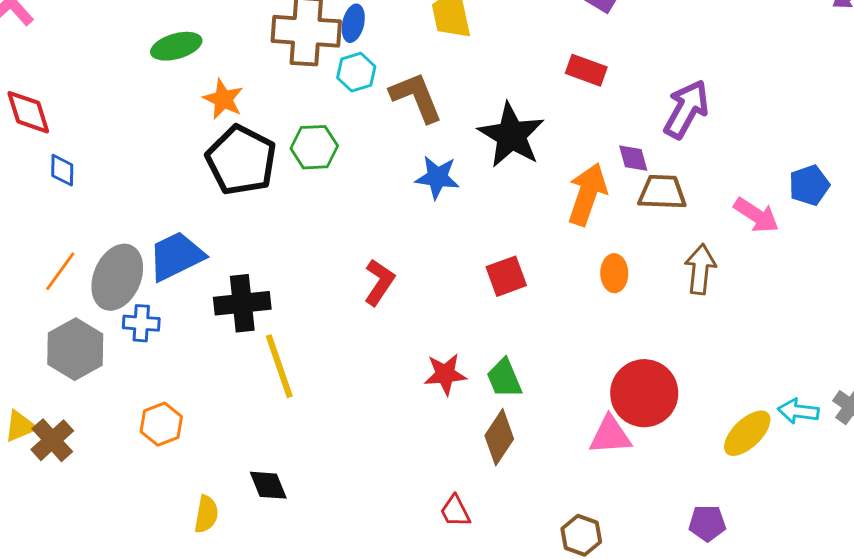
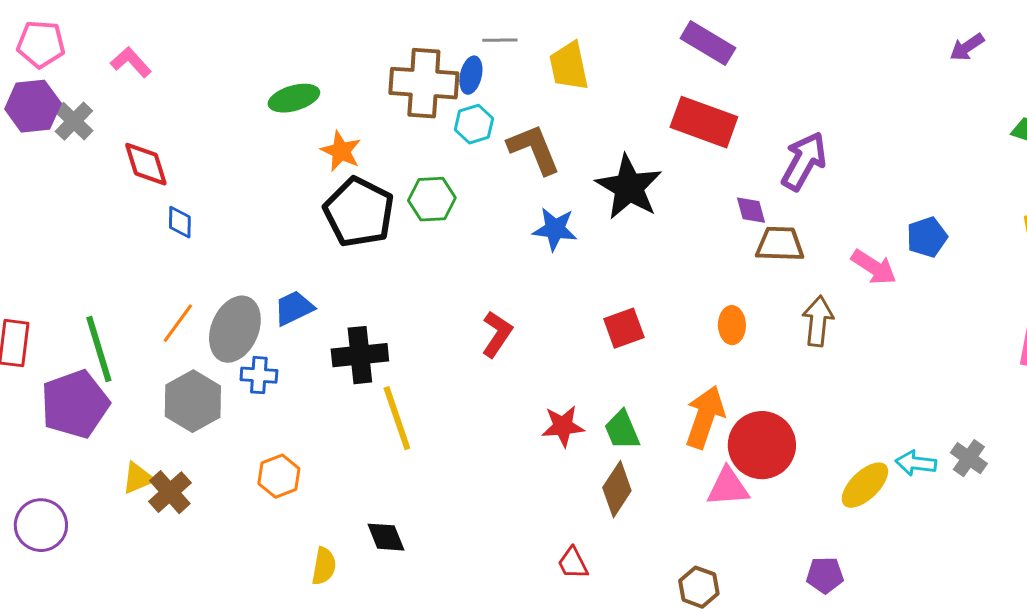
red rectangle: (586, 70) -> (704, 122), size x1.6
orange arrow: (587, 194) -> (705, 417), moved
blue trapezoid: (176, 256) -> (294, 308), size x0.7

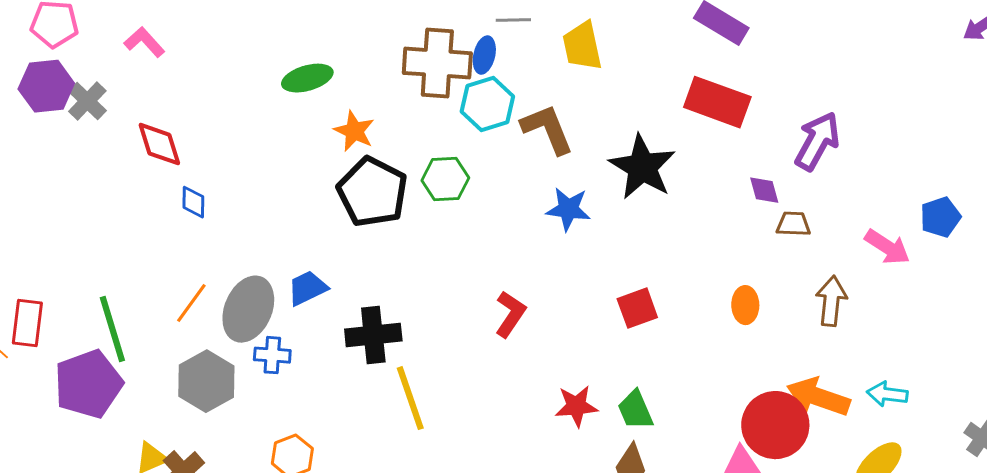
cyan hexagon: (474, 124) -> (487, 104), size x1.4
brown trapezoid: (780, 244) -> (793, 224), size x0.7
orange arrow: (705, 417) -> (818, 397), moved, turned -90
cyan arrow: (916, 463) -> (887, 394), moved

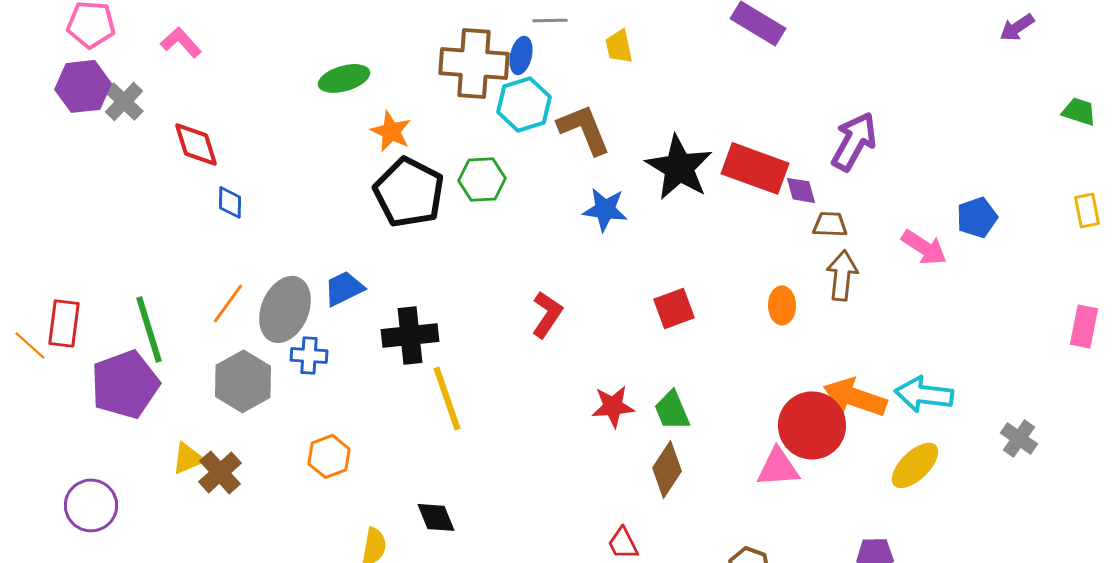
yellow trapezoid: (582, 46) -> (619, 46), size x0.7
red rectangle: (717, 102) -> (755, 168), moved
brown arrow: (831, 301) -> (842, 275), moved
cyan arrow: (887, 394) -> (924, 394), size x1.4

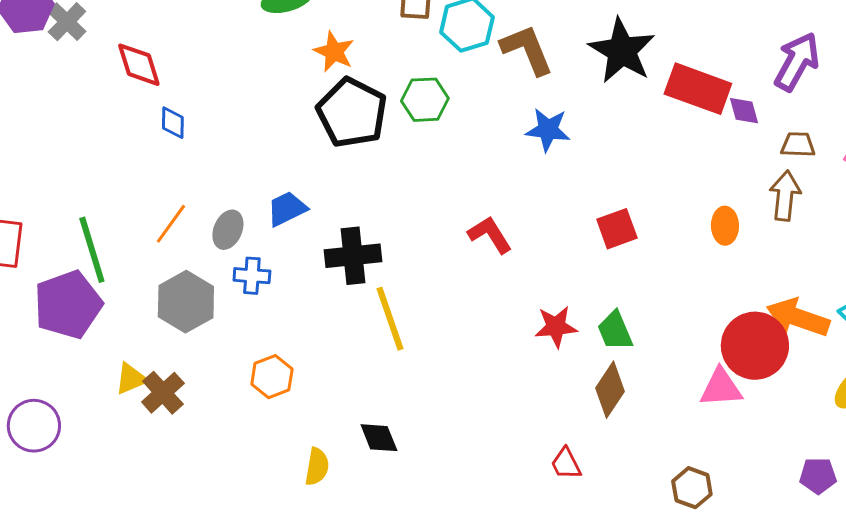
black star: (679, 167) -> (622, 51), moved
brown trapezoid: (830, 224) -> (798, 145), moved
gray ellipse: (285, 309) -> (228, 230), size x0.6
red L-shape: (547, 314) -> (490, 235), turned -66

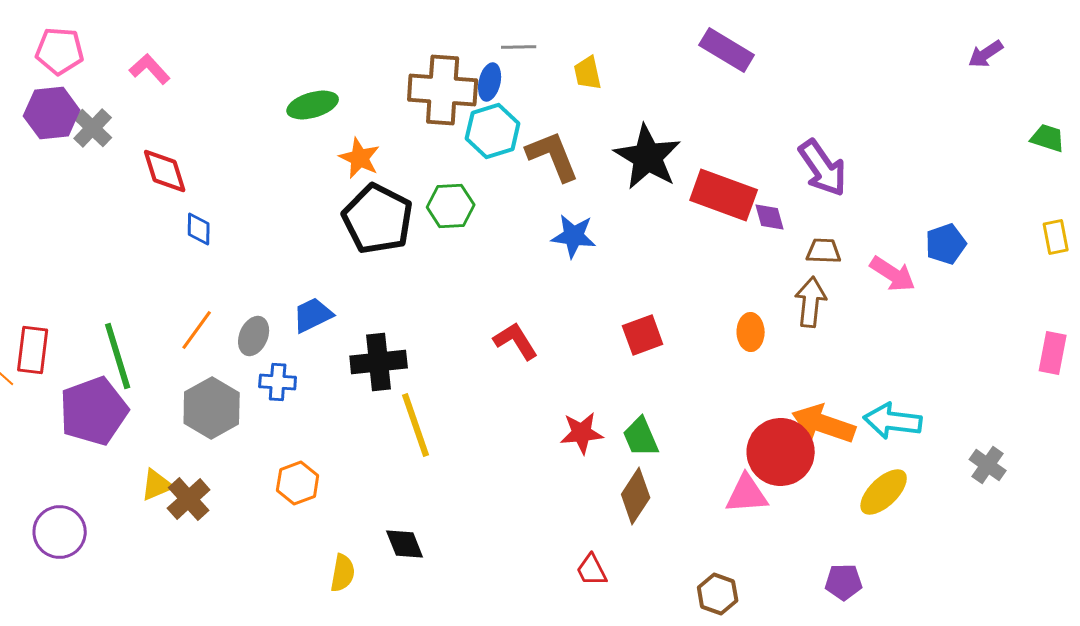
purple arrow: (797, 62) -> (823, 168), turned 116

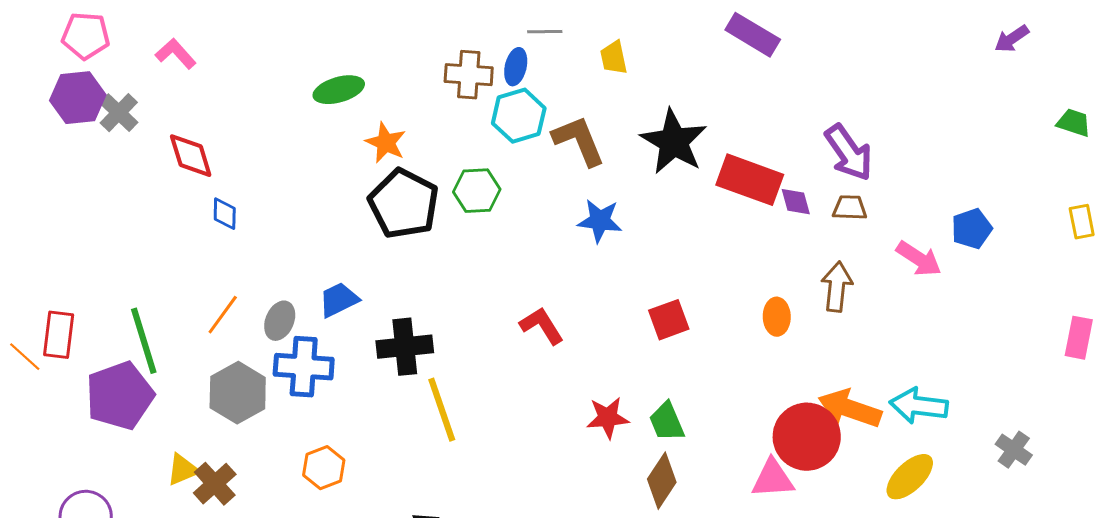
brown cross: (443, 90) -> (469, 75), size x0.7
brown trapezoid: (824, 251) -> (850, 208), moved
blue cross: (278, 382) -> (304, 367), size x1.6

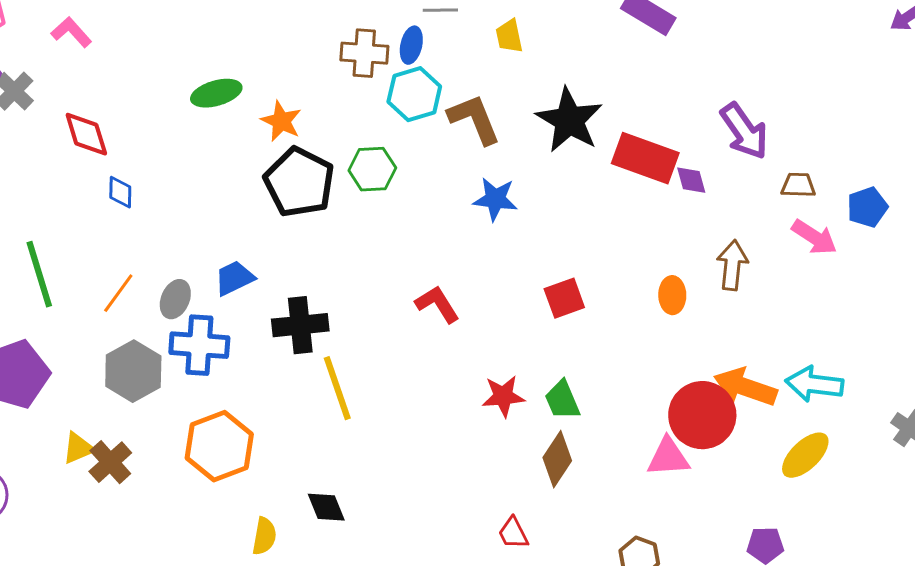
green ellipse: (339, 90) -> (216, 93), moved
brown trapezoid: (850, 208) -> (798, 185), moved
green line: (144, 341) -> (39, 274), moved
orange hexagon: (324, 468) -> (219, 446), size x1.6

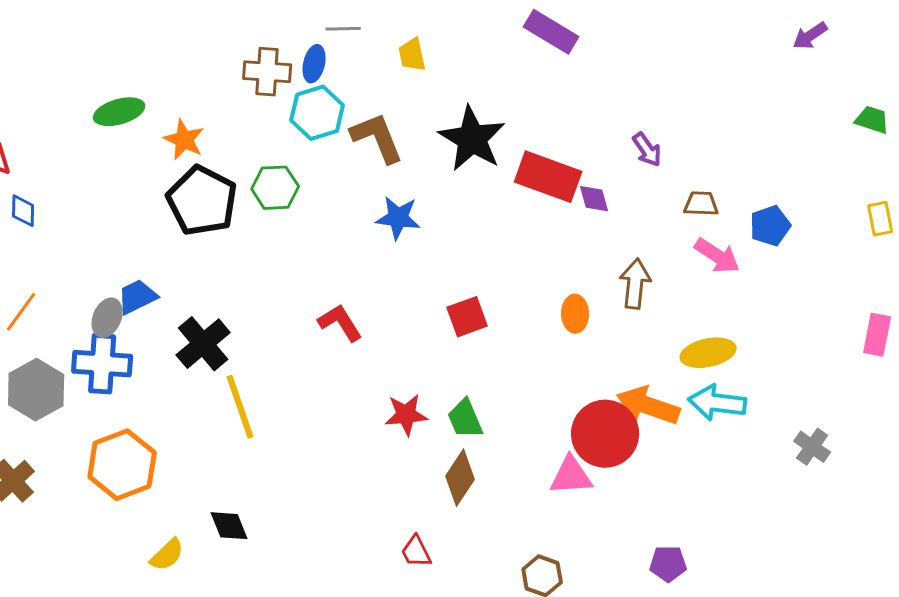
purple arrow: (744, 131) -> (647, 150), size x0.6
gray ellipse: (175, 299) -> (107, 318), moved
black cross: (300, 325) -> (203, 344), turned -34
yellow ellipse: (805, 455) -> (708, 353), moved, turned 32
yellow semicircle: (264, 536) -> (167, 555), turned 36

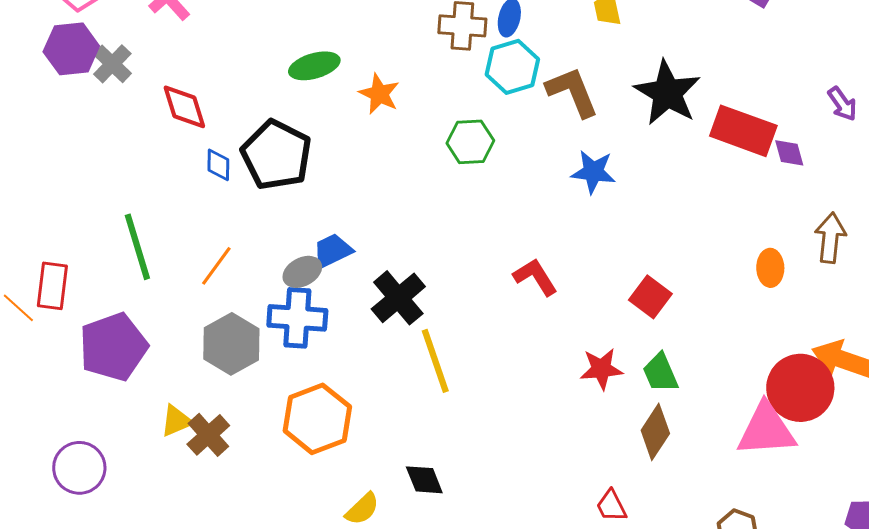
black pentagon: (202, 201) -> (276, 155), moved
red square: (467, 317) -> (650, 297), moved, turned -33
gray ellipse: (107, 318) -> (302, 272), turned 39
pink triangle: (571, 476) -> (766, 430), size x1.4

